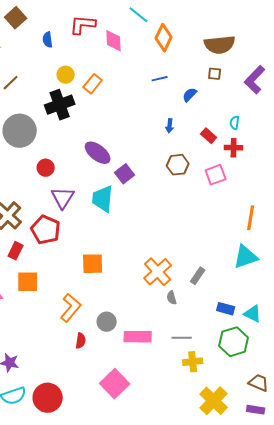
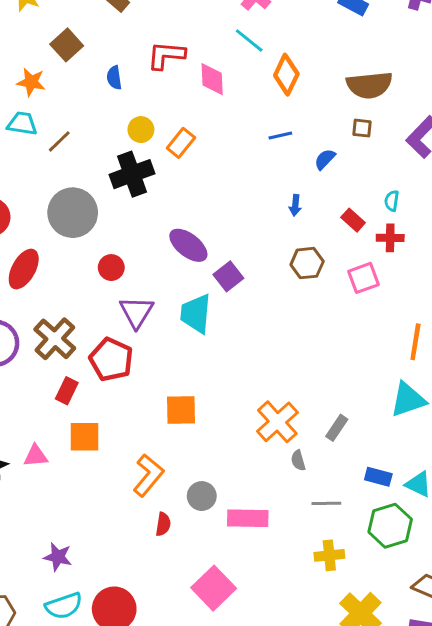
gray line: (182, 338) -> (326, 503), moved

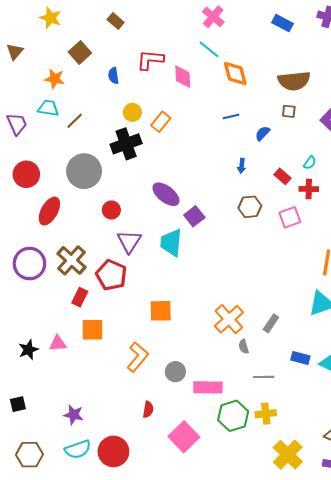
orange diamond: (286, 75) -> (235, 73), turned -40
cyan semicircle: (392, 201) -> (310, 163), turned -152
red semicircle: (163, 524) -> (148, 409), moved
green hexagon: (390, 526) -> (233, 416), moved

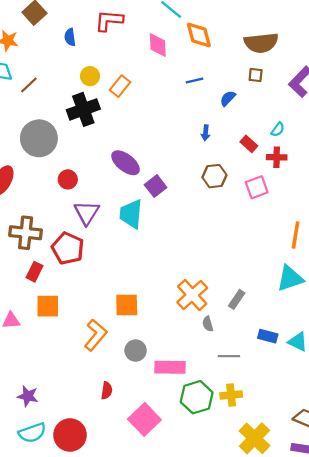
pink diamond: (183, 77) -> (158, 45), moved
brown cross: (71, 260) -> (26, 233), turned -36
orange square: (161, 311) -> (127, 305), moved

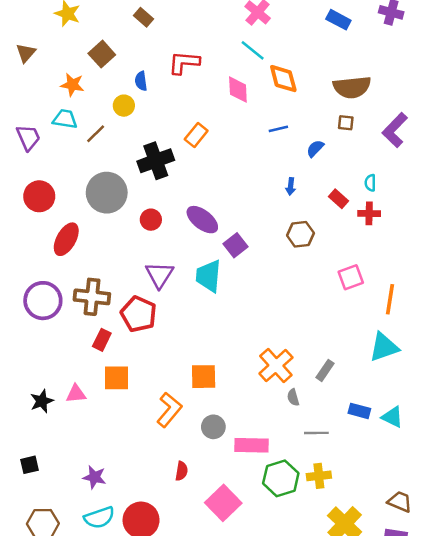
yellow circle: (90, 76) -> (124, 106), moved
cyan semicircle: (278, 129) -> (370, 183), turned 144
red circle: (68, 179) -> (151, 220), moved
pink square: (257, 187) -> (351, 277), moved

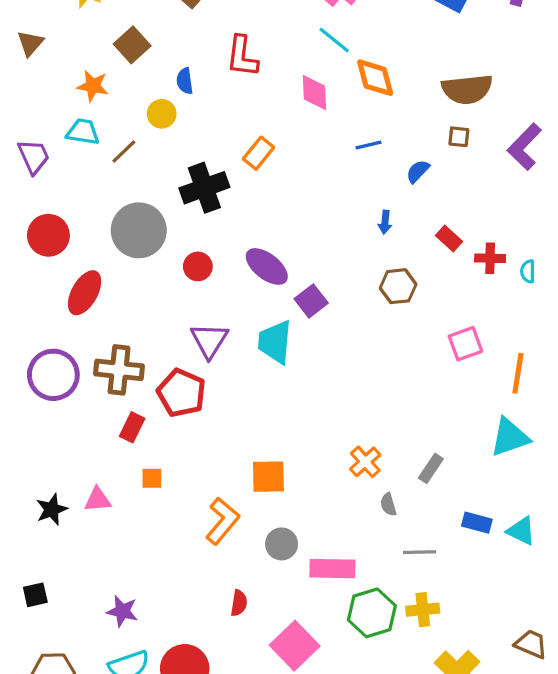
red L-shape: (184, 63) -> (242, 56), turned -88
cyan semicircle: (370, 183) -> (528, 271), moved
orange cross: (276, 366) -> (365, 462), size x0.7
orange square: (117, 378) -> (152, 478), size x0.6

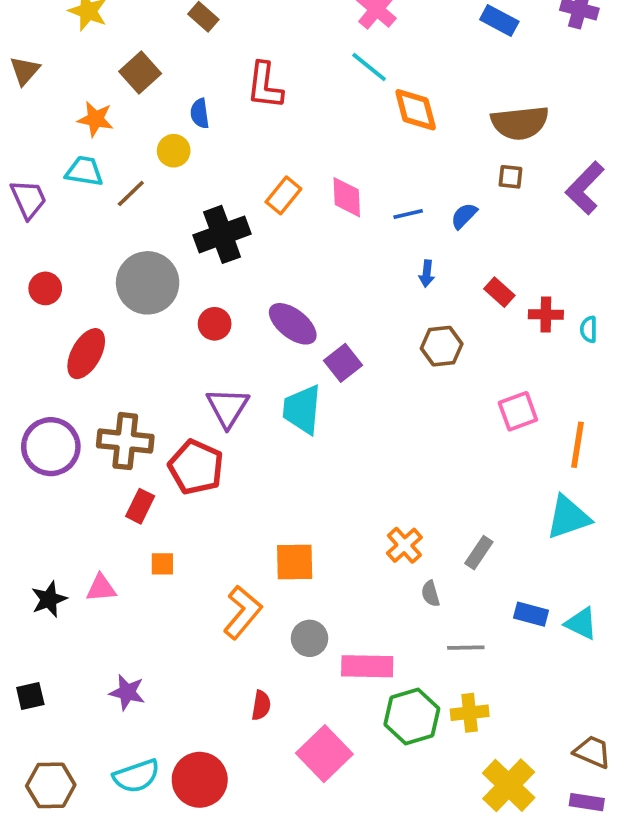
pink diamond: (314, 92) -> (347, 197), moved
blue line: (369, 145) -> (408, 214), moved
red circle: (48, 235) -> (45, 288), size x0.7
purple star: (122, 611) -> (127, 692), moved

